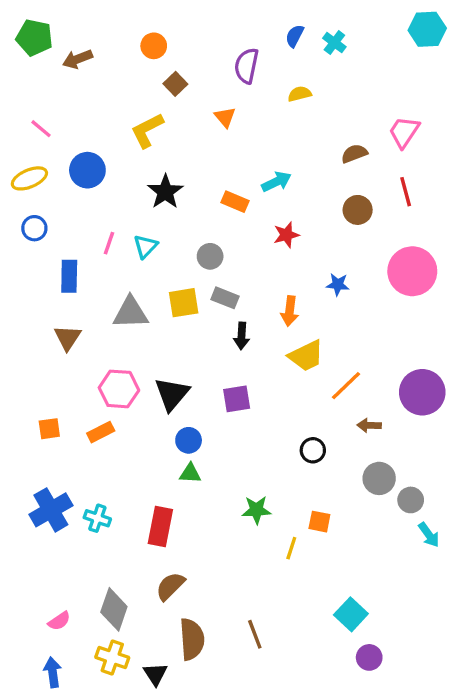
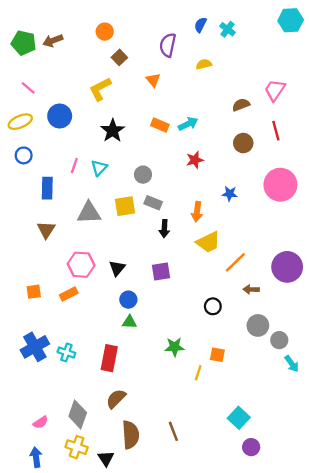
green pentagon: (34, 38) -> (24, 43), moved
orange rectangle: (235, 202) -> (160, 125), moved
black triangle: (172, 394) -> (117, 268), size x0.7

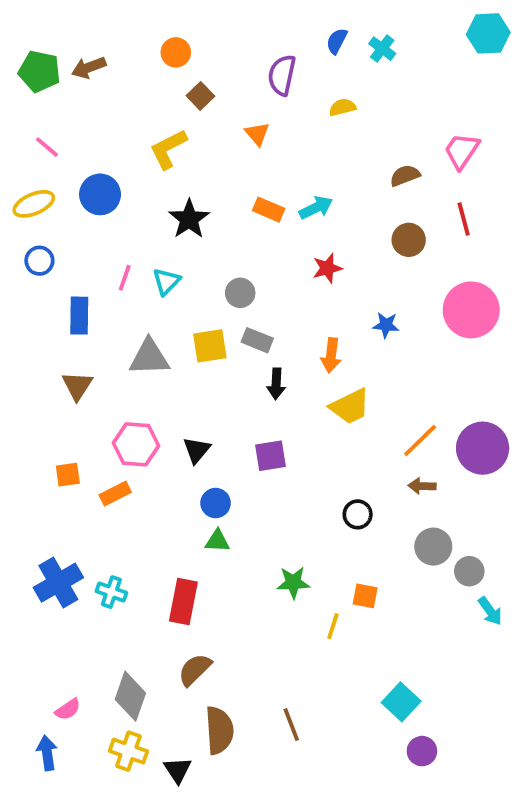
orange line: (235, 262) -> (420, 441), moved
orange square: (34, 292) -> (68, 475), moved
blue arrow: (36, 457) -> (47, 753), moved

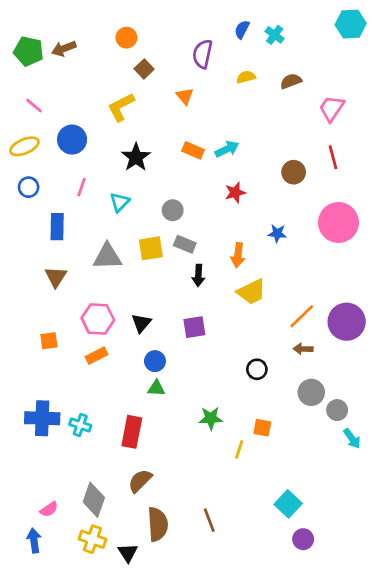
brown semicircle: (405, 175) -> (291, 81), moved
pink line: (125, 278) -> (82, 187), moved
orange rectangle: (115, 494) -> (97, 356), moved
blue cross: (58, 583) -> (42, 418), turned 32

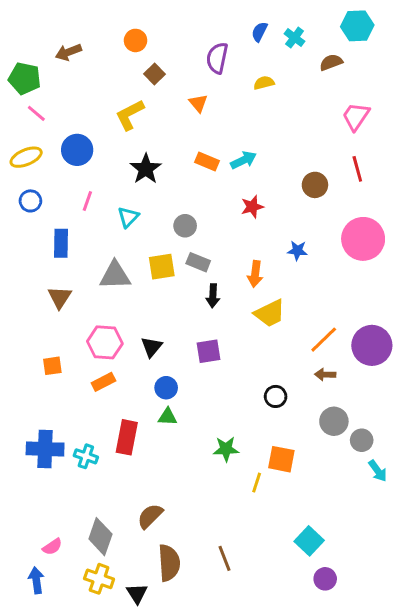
cyan hexagon: (351, 24) -> (357, 26), moved
green pentagon: (29, 51) -> (25, 78), moved
brown semicircle: (291, 81) -> (331, 62), moved
orange square: (262, 428) -> (281, 459), size x1.4
red rectangle: (132, 432) -> (127, 437), moved

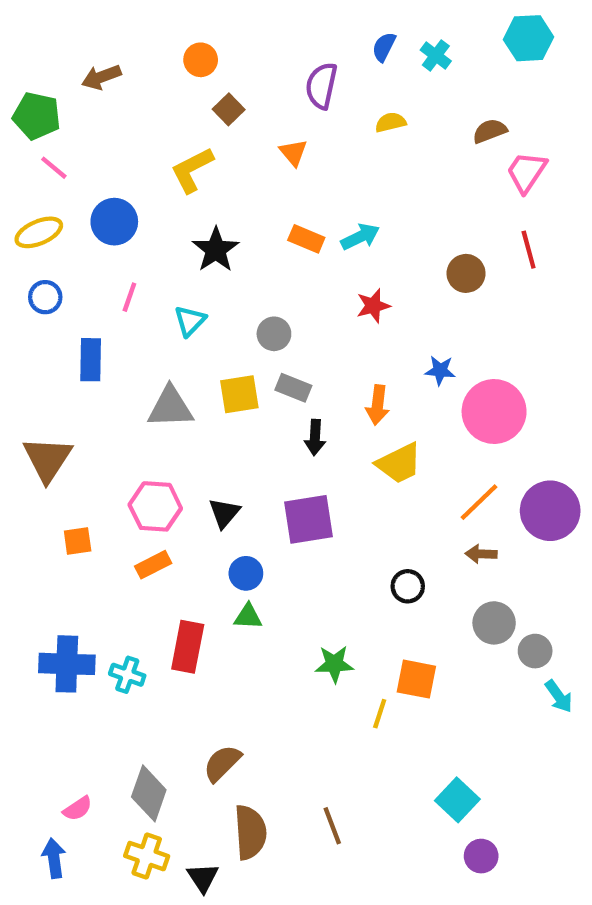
brown semicircle: (331, 62) -> (490, 131), moved
pink circle: (363, 239) -> (494, 412), moved
brown triangle: (60, 297) -> (47, 459), moved, size x1.4
purple square: (208, 351) -> (308, 519), size x1.4

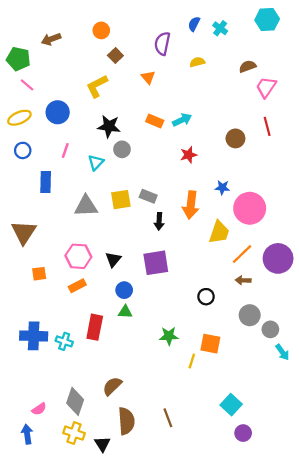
black star: (216, 250) -> (109, 126), turned -30
gray circle: (274, 334) -> (122, 149), moved
orange arrow: (378, 405) -> (191, 205), size x1.4
yellow trapezoid: (399, 463) -> (219, 232), moved, turned -45

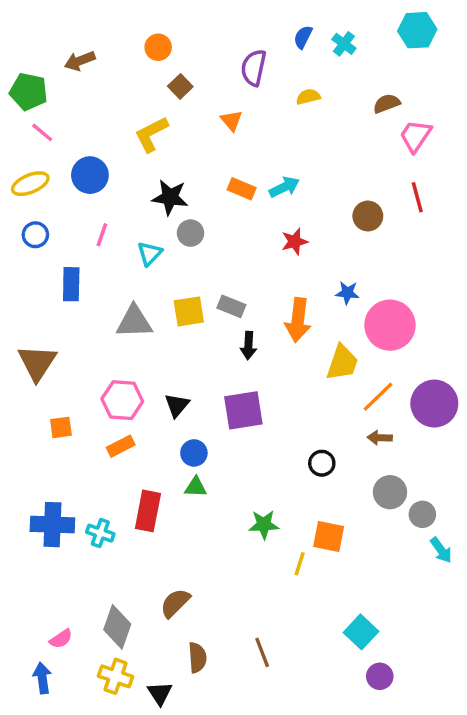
brown semicircle: (126, 421) -> (197, 658), size x0.7

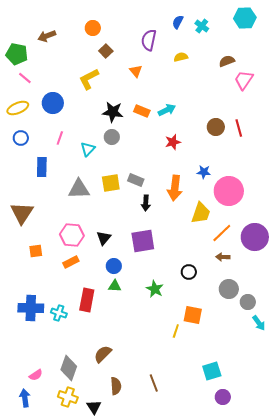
black star: (170, 197) -> (113, 112), moved
red line: (417, 197) -> (239, 128), moved
green star: (264, 525) -> (155, 289), moved, turned 30
cyan square: (361, 632) -> (212, 371), turned 30

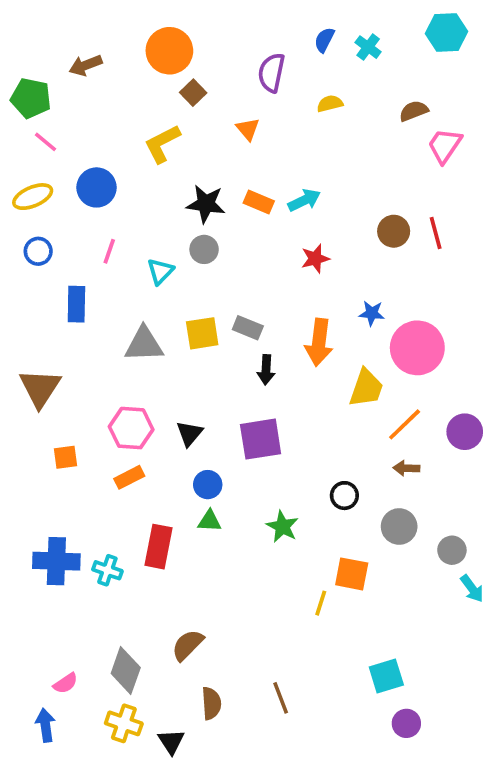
orange circle: (93, 28) -> (169, 51), size x1.6
purple circle: (255, 237) -> (465, 432), size x0.7
gray circle: (229, 289) -> (399, 527), moved

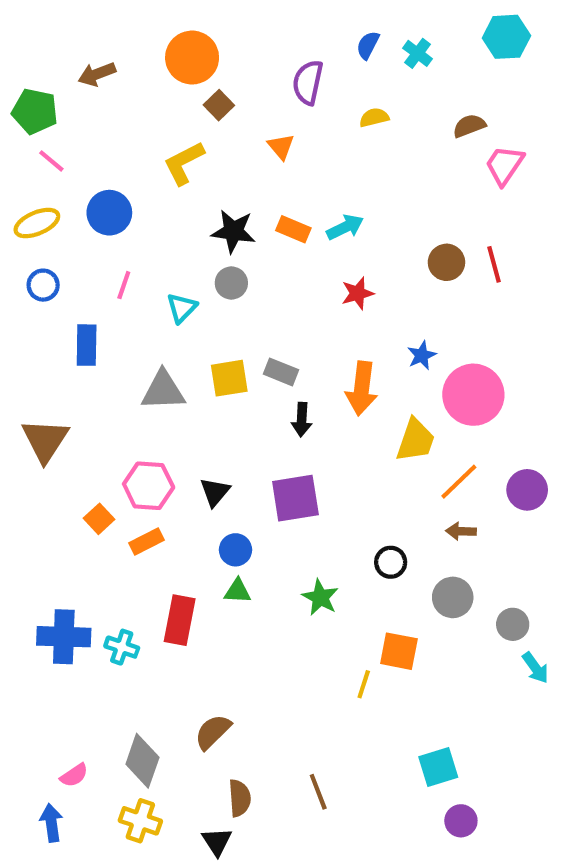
blue star: (372, 313) -> (422, 355), turned -30
orange square: (66, 457) -> (99, 519), moved, turned -35
black triangle: (171, 742) -> (217, 841), moved

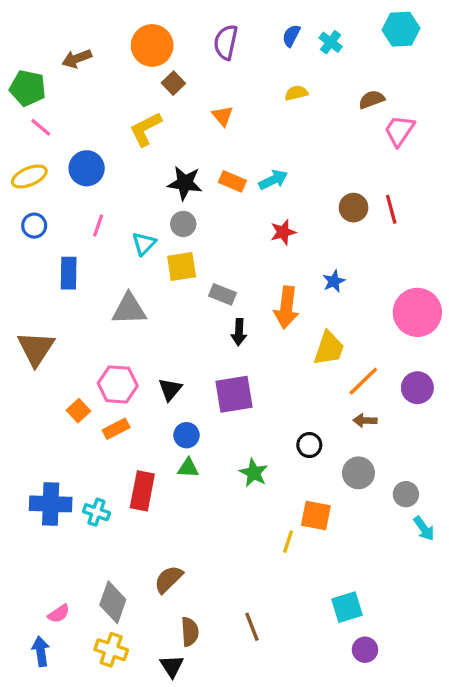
purple semicircle: (308, 82) -> (226, 42), moved
yellow square: (229, 378) -> (182, 267), moved
pink circle: (473, 395) -> (417, 312), moved

